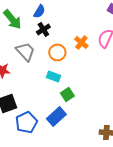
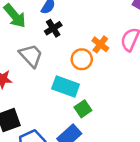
orange circle: (57, 52) -> (82, 59), moved
cyan rectangle: (53, 76) -> (66, 87), size x1.5

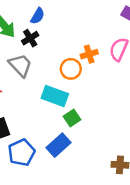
black cross: (53, 28) -> (30, 38), moved
orange cross: (100, 44) -> (89, 54), turned 35

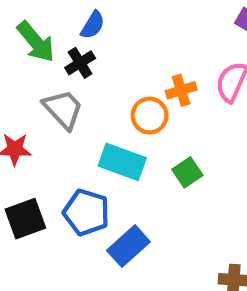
green square: (72, 118) -> (187, 172), moved
blue pentagon: (22, 153) -> (86, 212), moved, turned -30

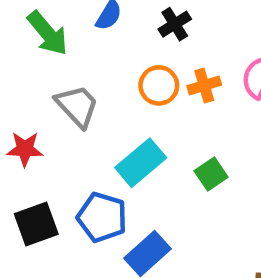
black cross: (80, 63) -> (175, 24), moved
orange circle: (150, 116) -> (159, 85), moved
cyan rectangle: (122, 162) -> (141, 163), turned -60

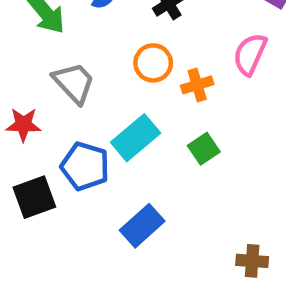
orange cross: (204, 85) -> (197, 85), moved
blue pentagon: (102, 217) -> (85, 166), moved

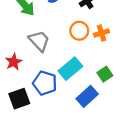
orange cross: (197, 85) -> (101, 33), moved
red star: (23, 125) -> (14, 62), turned -30
blue rectangle: (142, 226) -> (87, 96), moved

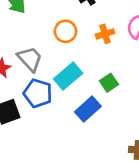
orange circle: (79, 31) -> (65, 31), moved
gray trapezoid: (39, 41) -> (30, 59), moved

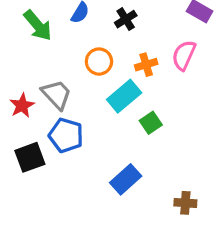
cyan rectangle: (68, 76) -> (124, 96), moved
blue rectangle: (88, 109) -> (126, 179), moved

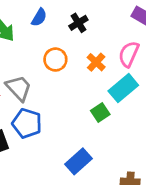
orange cross: (146, 65) -> (96, 62), turned -30
cyan rectangle: (124, 96) -> (123, 88), moved

